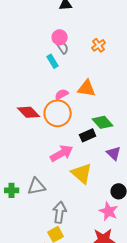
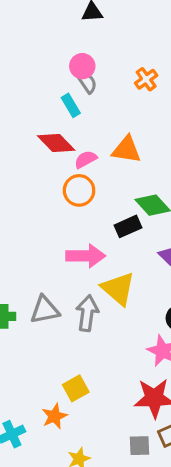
red diamond: (29, 112) -> (56, 143), moved
orange circle: (58, 113) -> (79, 190), size x0.7
pink arrow: (62, 153) -> (86, 256), turned 30
gray arrow: (60, 212) -> (87, 313), moved

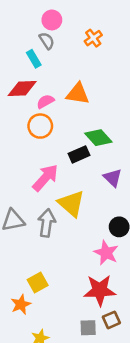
pink circle: (82, 66) -> (52, 20), moved
red diamond: (56, 143) -> (22, 89), turned -48
pink arrow: (86, 256) -> (45, 178), turned -48

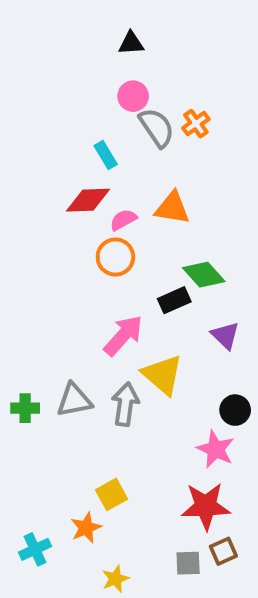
gray semicircle: (47, 41) -> (157, 128), moved, size x1.5

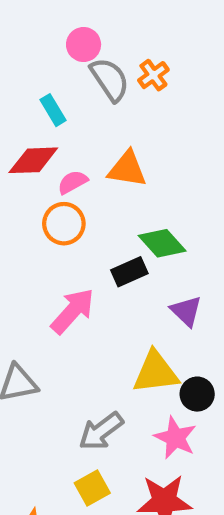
yellow triangle: (163, 375) -> (156, 372), moved, turned -48
gray arrow: (125, 404) -> (101, 431), moved, turned -135
yellow square: (112, 494) -> (92, 488), moved

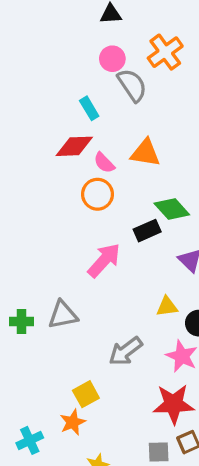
orange cross: (153, 75) -> (165, 52), moved, size x1.5
pink semicircle: (73, 182) -> (104, 163), turned -105
yellow triangle: (156, 372) -> (167, 307), size x0.6
yellow square: (92, 488) -> (86, 394), moved

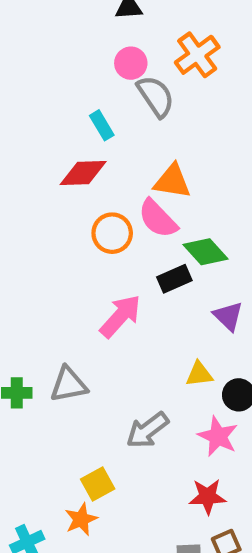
pink semicircle: (104, 163) -> (158, 219), moved, size x1.5
red star: (173, 404) -> (208, 496), size x0.7

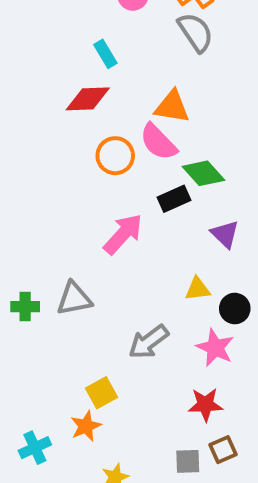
gray semicircle: (156, 96) -> (196, 32), moved

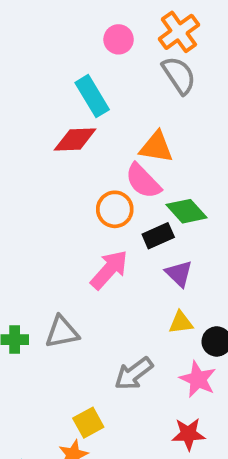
cyan rectangle: (105, 54) -> (92, 96), size x1.5
orange circle: (115, 156) -> (115, 209), moved
purple triangle: (225, 234) -> (179, 274), moved

